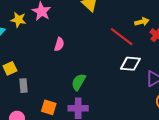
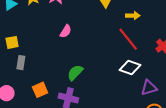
yellow arrow: (142, 22) -> (133, 16), moved
orange square: (49, 107) -> (40, 90), turned 35

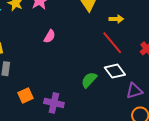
white diamond: (130, 68) -> (115, 71), turned 35
green semicircle: (75, 73) -> (89, 80), moved

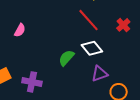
pink semicircle: (50, 36) -> (20, 30), moved
purple triangle: (134, 91) -> (100, 74), moved

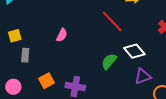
red line: (89, 20) -> (112, 21), moved

